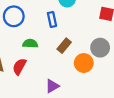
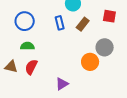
green semicircle: (30, 44) -> (27, 46), moved
brown rectangle: (64, 46) -> (83, 24), moved

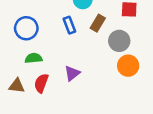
gray circle: (105, 47) -> (119, 41), moved
orange circle: (90, 62) -> (128, 66), moved
purple triangle: (62, 84) -> (72, 73), moved

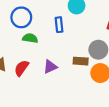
brown rectangle: (98, 23) -> (81, 61), moved, turned 48
green semicircle: (34, 58) -> (30, 38), moved

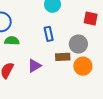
blue rectangle: (59, 25) -> (49, 34), moved

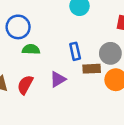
blue rectangle: (49, 34) -> (75, 51), moved

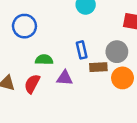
green semicircle: (31, 49) -> (44, 60), moved
purple triangle: (58, 79) -> (65, 78), turned 36

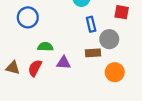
blue rectangle: (82, 50) -> (91, 24), moved
orange circle: (123, 78) -> (115, 72), moved

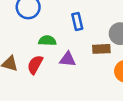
blue rectangle: (91, 24) -> (77, 22), moved

